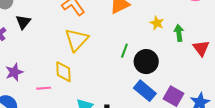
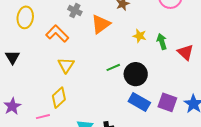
yellow triangle: (77, 40) -> (66, 65), size x0.7
green line: (124, 51) -> (113, 67), turned 56
yellow diamond: (63, 72) -> (59, 98), turned 60

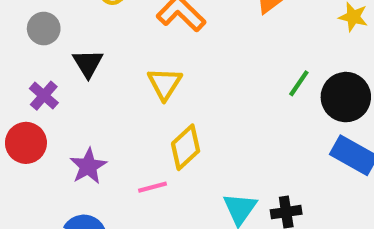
yellow triangle: (66, 65) -> (165, 84), moved
green line: (113, 67) -> (299, 83), turned -32

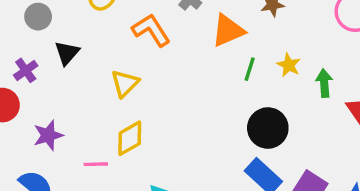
green line: (299, 83) -> (250, 69), moved, turned -30

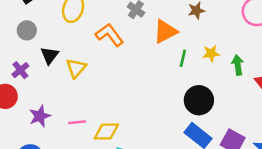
yellow star: (289, 65) -> (211, 54), turned -30
yellow triangle: (125, 83) -> (76, 68), moved
yellow diamond: (130, 138) -> (106, 131), moved, turned 32
pink line: (96, 164) -> (77, 122), moved

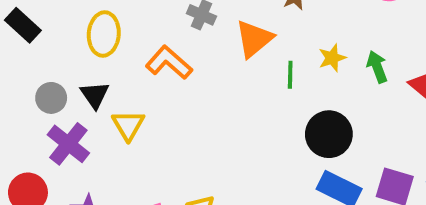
gray circle: (27, 30) -> (51, 98), moved
black triangle: (50, 55) -> (95, 95), moved
purple cross: (20, 70) -> (68, 144), moved, size x1.5

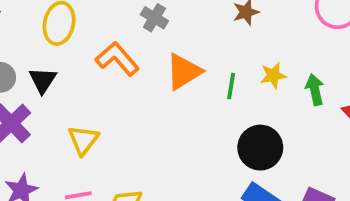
orange triangle: (254, 39) -> (184, 72), moved
yellow triangle: (128, 125) -> (83, 140), moved

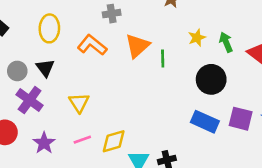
gray cross: (154, 18) -> (112, 14), turned -30
green line: (231, 86) -> (163, 59), moved
black circle: (260, 148) -> (211, 79), moved

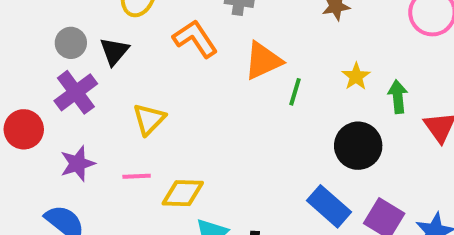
yellow star: (197, 38) -> (356, 76), turned -30

